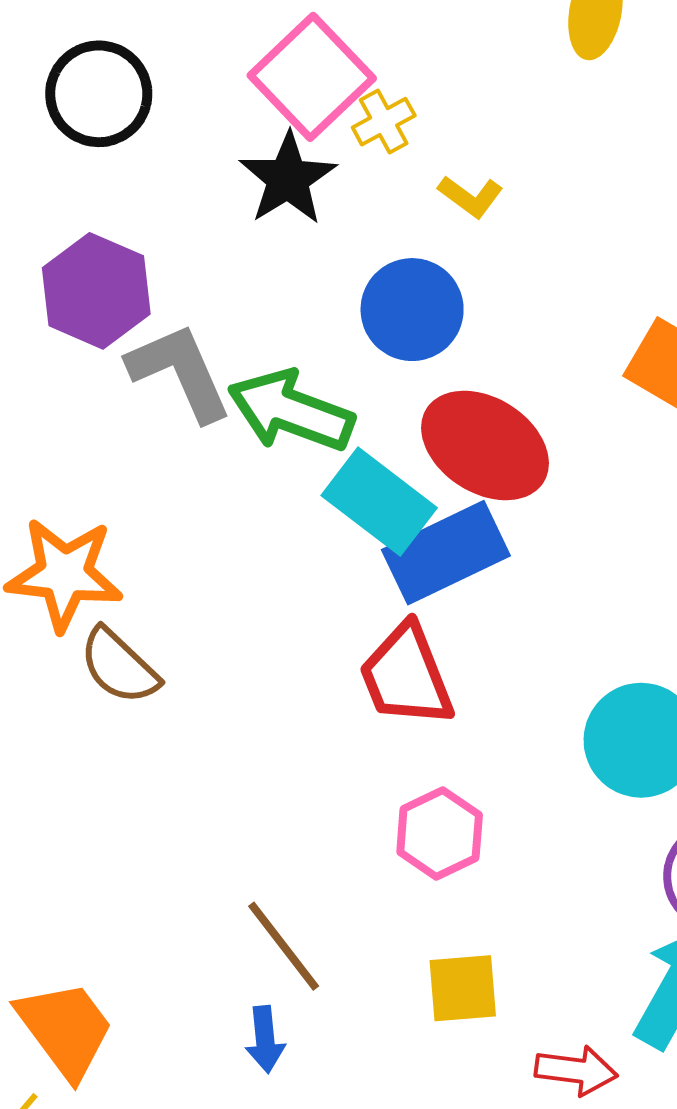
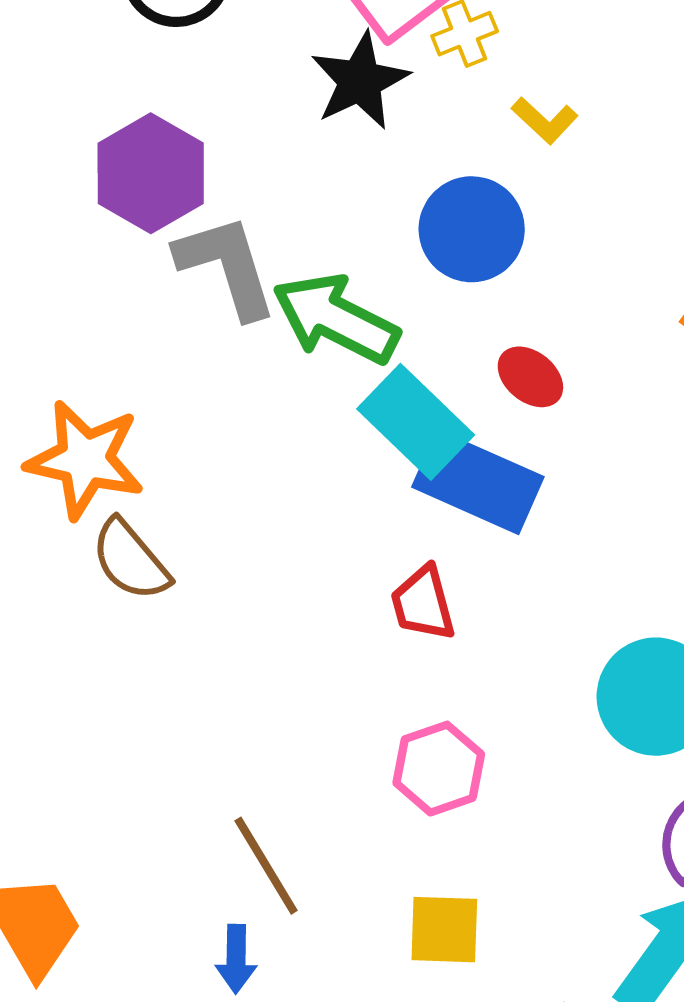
red ellipse: (485, 445) -> (530, 377), size x0.5
blue rectangle: (446, 553) -> (478, 482), turned 43
red trapezoid: (406, 676) -> (423, 603), size x0.7

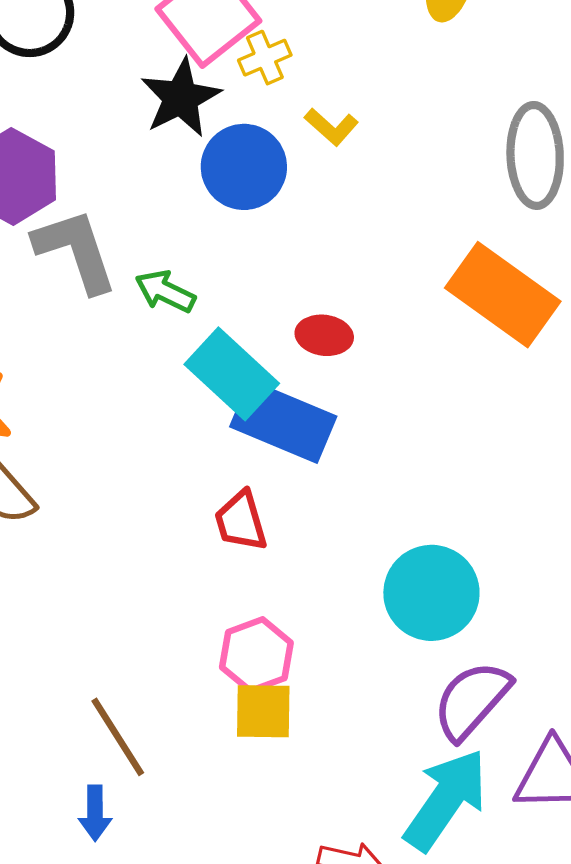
blue circle: (472, 229) -> (244, 167), moved
green arrow: (336, 319) -> (165, 291), size x0.6
red ellipse: (530, 377) -> (324, 335), turned -30
yellow square: (444, 930) -> (263, 711), moved

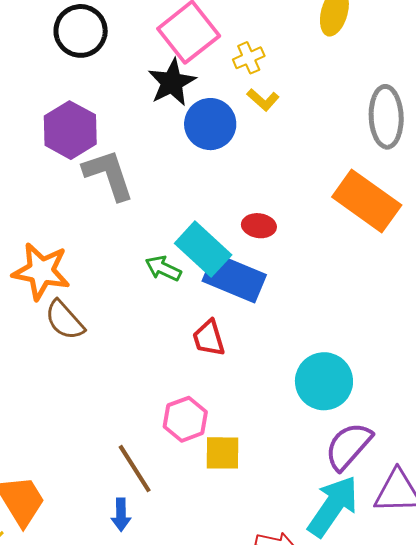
yellow cross: (265, 58) -> (249, 58), moved
green arrow: (165, 291) -> (163, 268), moved
pink hexagon: (256, 655) -> (185, 419), moved

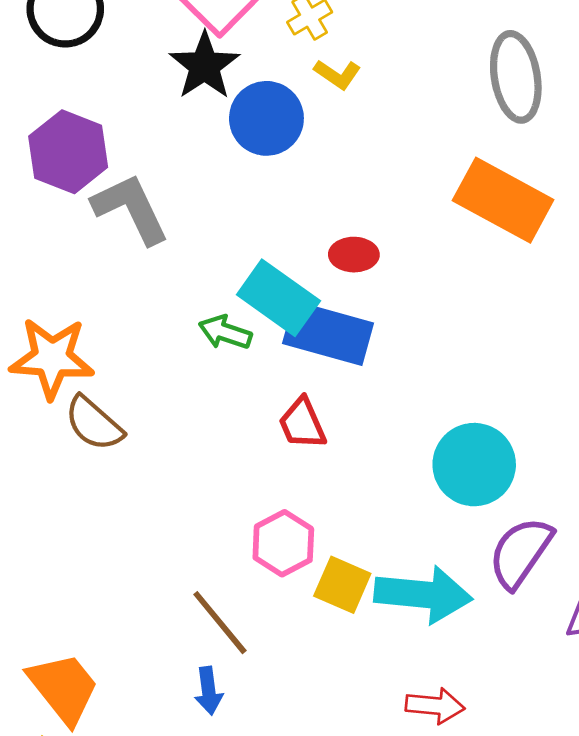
yellow square: (222, 453) -> (342, 585), turned 30
cyan arrow: (333, 506) -> (423, 594), moved, turned 68

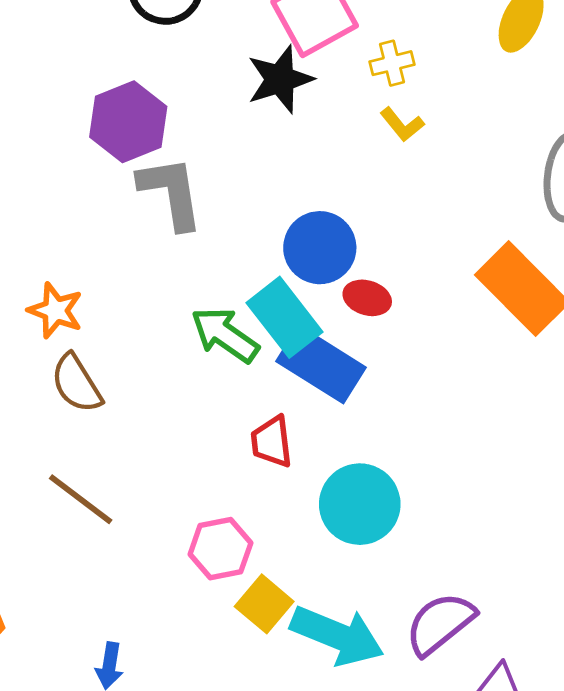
blue circle: (266, 118) -> (320, 248), moved
green arrow: (225, 332) -> (225, 335), size x1.4
orange star: (52, 358) -> (55, 310), size x0.7
cyan circle: (474, 465) -> (360, 504), moved
brown line: (220, 623) -> (81, 499), moved, turned -30

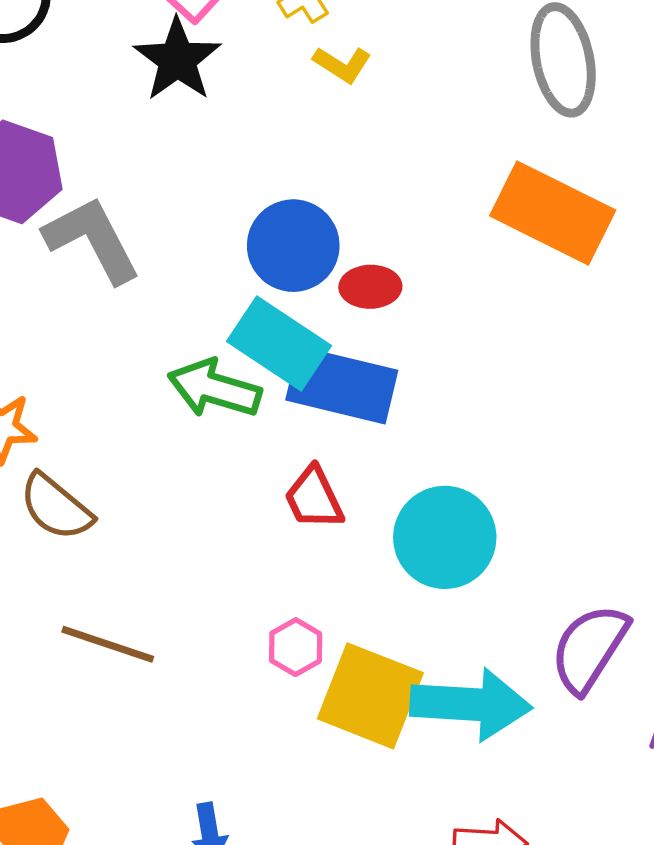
pink hexagon: (220, 549) -> (296, 647), size x0.7
yellow square: (264, 604) -> (370, 696), size x1.5

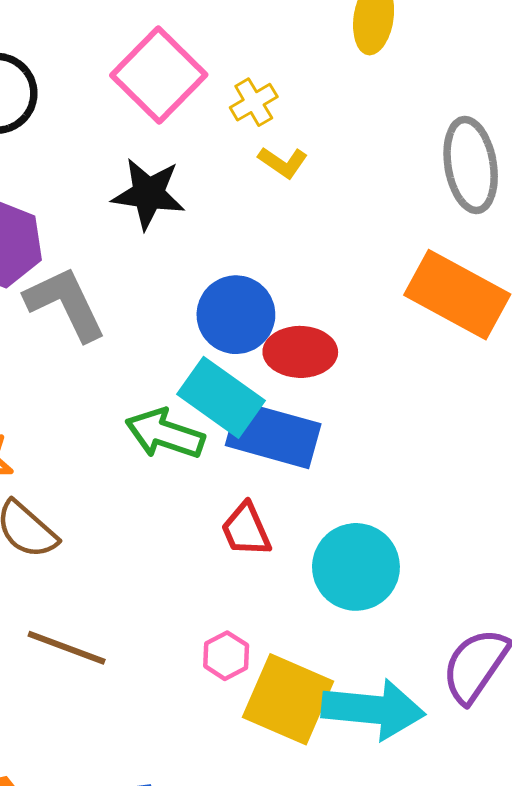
black star: (177, 60) -> (148, 194), moved, turned -30
red ellipse: (370, 287) -> (300, 352), size x1.4

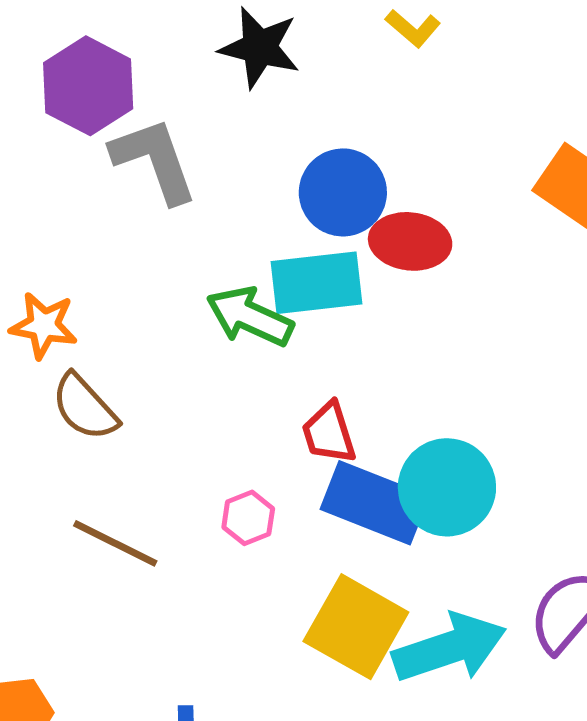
cyan rectangle: (221, 397) -> (316, 283), turned -48
blue rectangle: (273, 435) -> (375, 503), moved
pink hexagon: (226, 656) -> (248, 518), moved
cyan arrow: (373, 709) -> (449, 648), turned -30

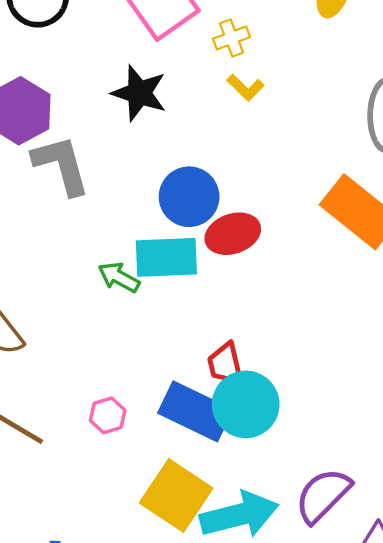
red ellipse: (410, 241) -> (233, 234), turned -30
green arrow: (250, 317) -> (119, 277), size x0.7
red trapezoid: (329, 433) -> (225, 364), moved

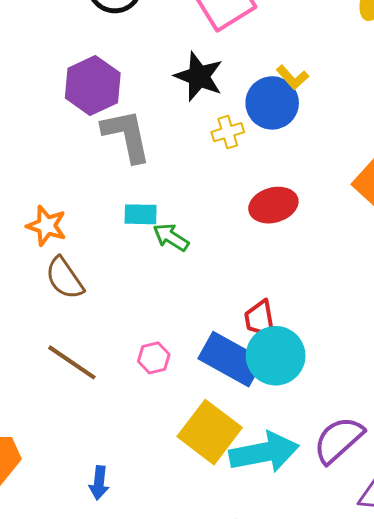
yellow cross: (231, 38) -> (228, 132), moved
blue circle: (189, 197) -> (272, 103), moved
cyan rectangle: (166, 257) -> (141, 214), moved, size x0.6

